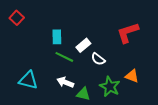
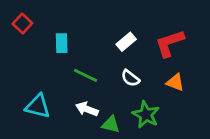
cyan rectangle: (57, 37) -> (62, 43), moved
white rectangle: (83, 45) -> (126, 42), moved
orange triangle: (132, 76) -> (175, 82), moved

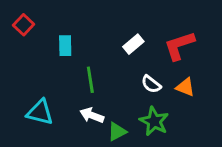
green line: (85, 75) -> (90, 80), turned 55
white semicircle: (130, 78) -> (151, 84), moved
green triangle: (111, 124) -> (117, 132), turned -42

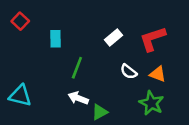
green line: (90, 80) -> (77, 68), turned 30
cyan triangle: (40, 112) -> (20, 96), moved
green star: (154, 121) -> (151, 103), moved

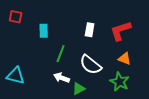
red square: (20, 21) -> (16, 17), turned -32
white rectangle: (114, 38) -> (90, 30), turned -40
white semicircle: (129, 72) -> (91, 65), moved, size x1.6

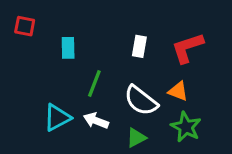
orange triangle: (125, 59) -> (178, 91), moved
cyan triangle: (16, 76) -> (57, 118), moved, turned -42
green triangle: (79, 89) -> (136, 138), moved

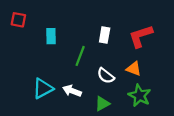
green line: (94, 84) -> (80, 56), moved
white semicircle: (141, 101) -> (106, 76), size x0.7

